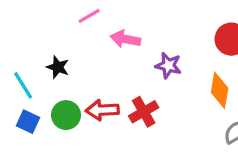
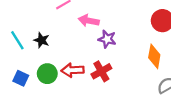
purple star: (168, 65) -> (107, 39), moved
cyan line: (23, 85) -> (17, 40), moved

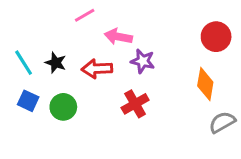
red arrow: (73, 70) -> (97, 69), moved
blue square: (21, 78) -> (28, 101), moved

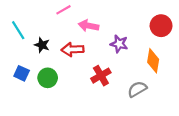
purple star: (143, 61) -> (119, 44), moved
cyan line: (24, 63) -> (18, 30), moved
gray semicircle: (222, 122) -> (137, 89), moved

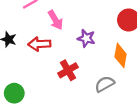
pink arrow: (88, 26) -> (55, 20), turned -132
green circle: (48, 78) -> (14, 93), moved

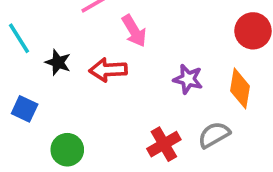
purple star: (86, 38) -> (188, 79), moved
red cross: (68, 70) -> (164, 144), moved

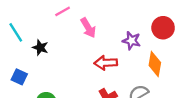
red arrow: (108, 70) -> (106, 63), moved
purple star: (188, 79) -> (131, 41), moved

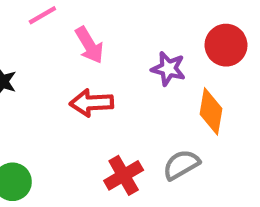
red arrow: (106, 63) -> (92, 103), moved

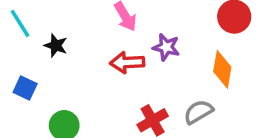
purple star: (168, 69) -> (166, 47), moved

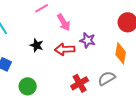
black star: (56, 46) -> (37, 45), moved

